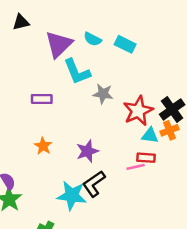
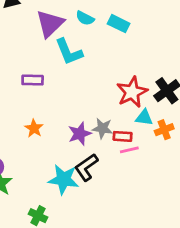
gray star: (103, 94) -> (102, 128), moved
orange cross: (169, 130) -> (164, 130), moved
red rectangle: (146, 158) -> (123, 136), moved

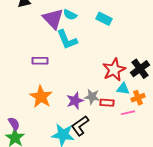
cyan semicircle: (85, 18) -> (70, 15), moved
purple triangle: (50, 24) -> (53, 19), turned -30
orange star: (34, 128) -> (41, 97), size x1.6
pink line: (129, 150) -> (128, 113), moved

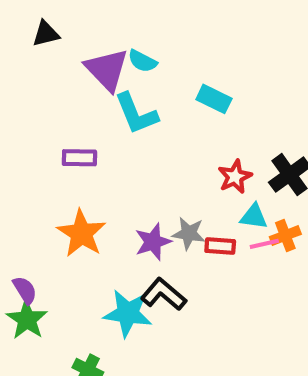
cyan rectangle: (104, 19) -> (214, 99), moved
red star: (114, 70) -> (235, 177), size x0.7
pink line: (128, 113) -> (264, 244), moved
black L-shape: (80, 126) -> (163, 294), turned 75

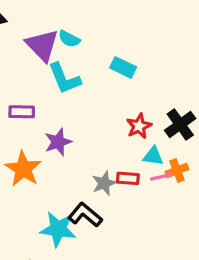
gray star: (189, 233) -> (104, 183), moved, turned -30
purple star: (153, 242) -> (58, 142), moved

